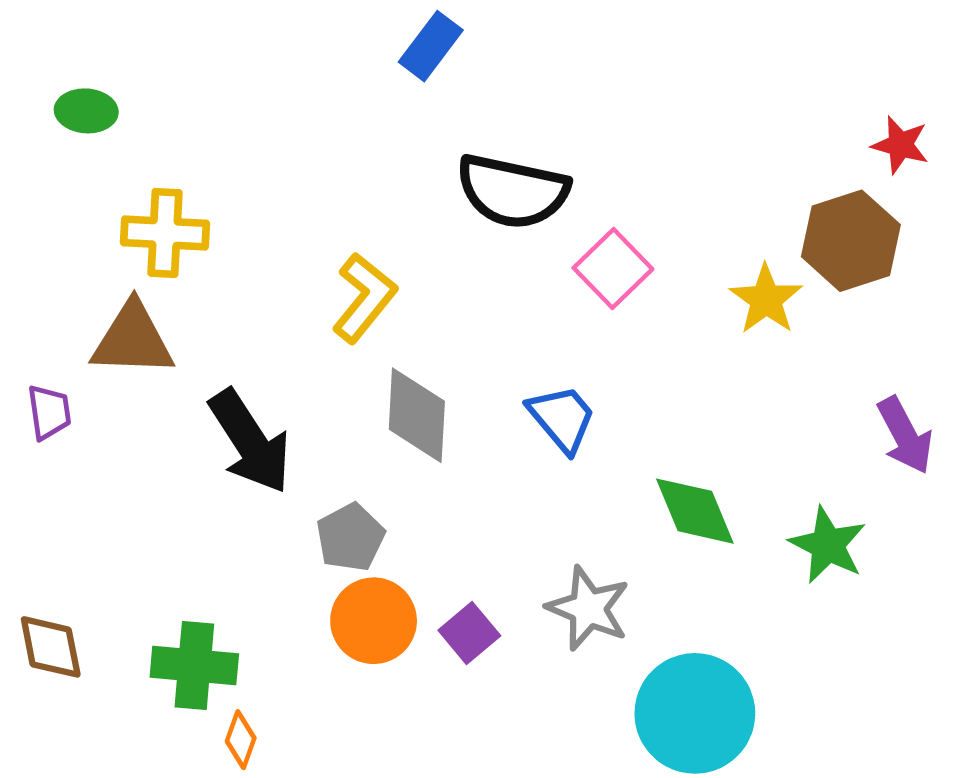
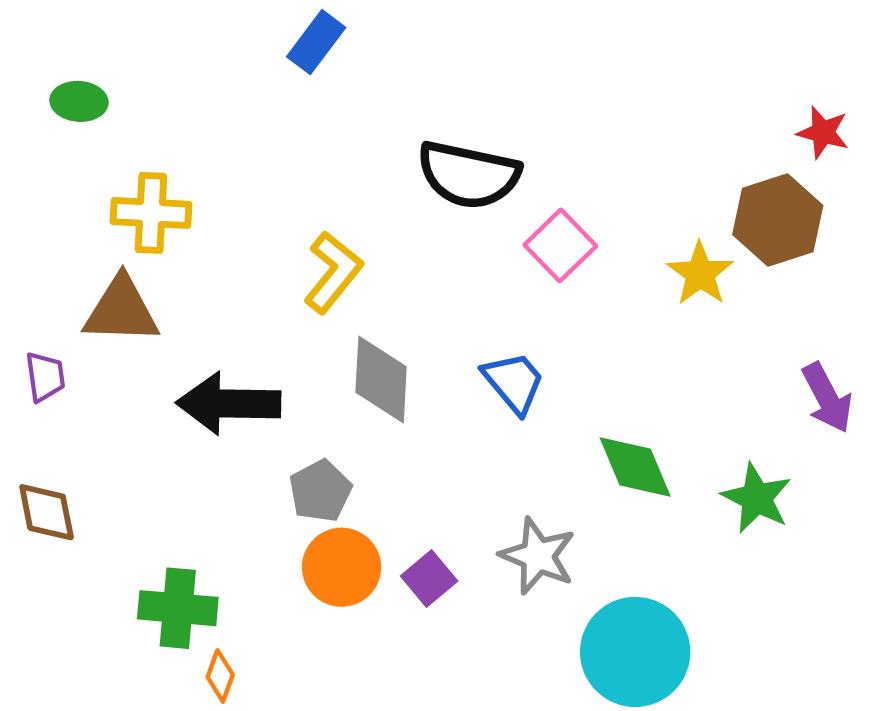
blue rectangle: (431, 46) -> (316, 42), moved
black arrow: (250, 442) -> (229, 403), turned 124
brown diamond: (51, 647) -> (47, 512), moved

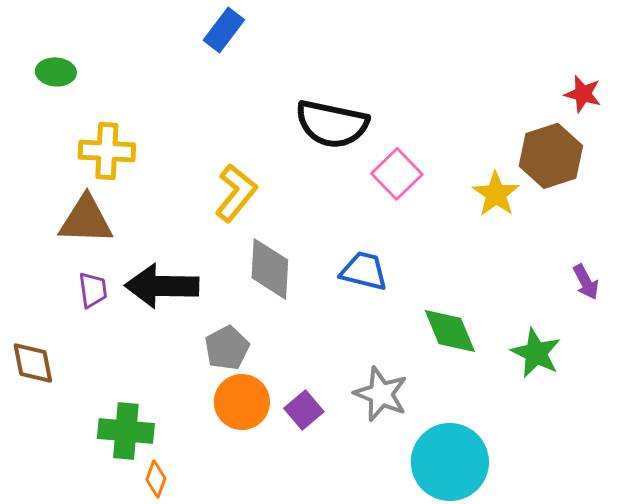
purple trapezoid: (45, 377) -> (93, 290), moved
blue trapezoid: (514, 382) -> (364, 271), turned -36
purple arrow: (827, 398) -> (586, 282), size x0.7

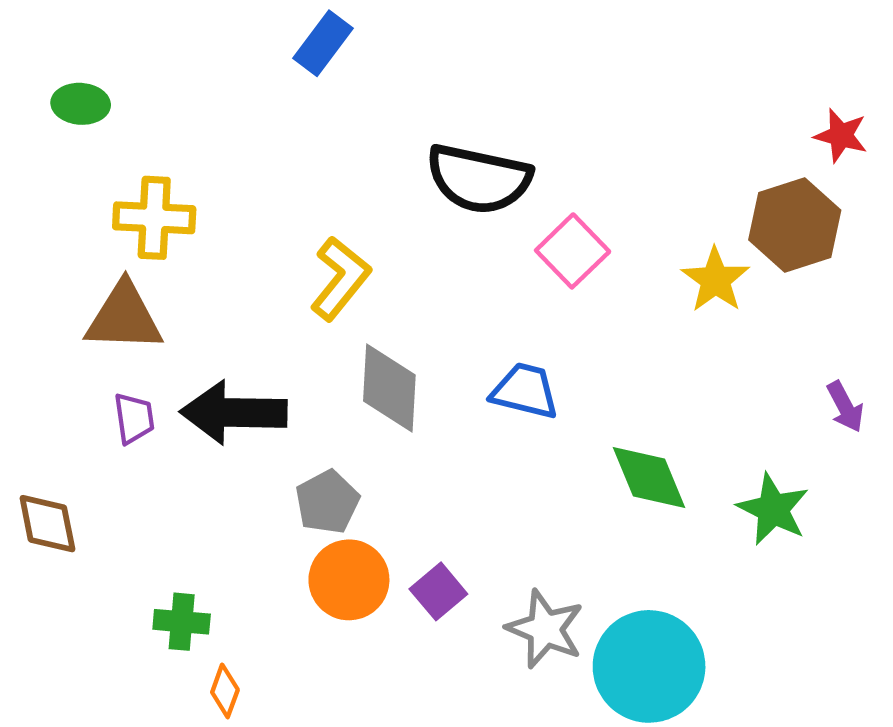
gray star: (381, 394) -> (545, 629), moved
green cross: (126, 431) -> (182, 622), size x0.7

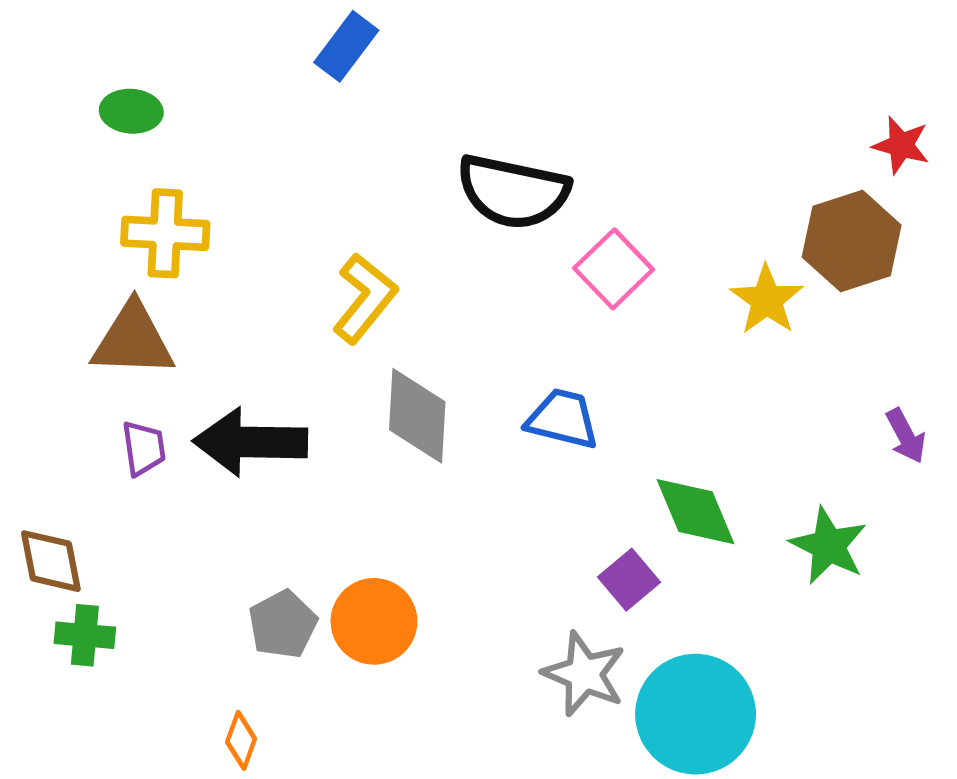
green ellipse: (81, 104) -> (131, 111), moved
gray pentagon: (327, 502) -> (283, 624), moved
purple square: (438, 591) -> (629, 580), moved
green cross: (182, 622) -> (85, 635), moved

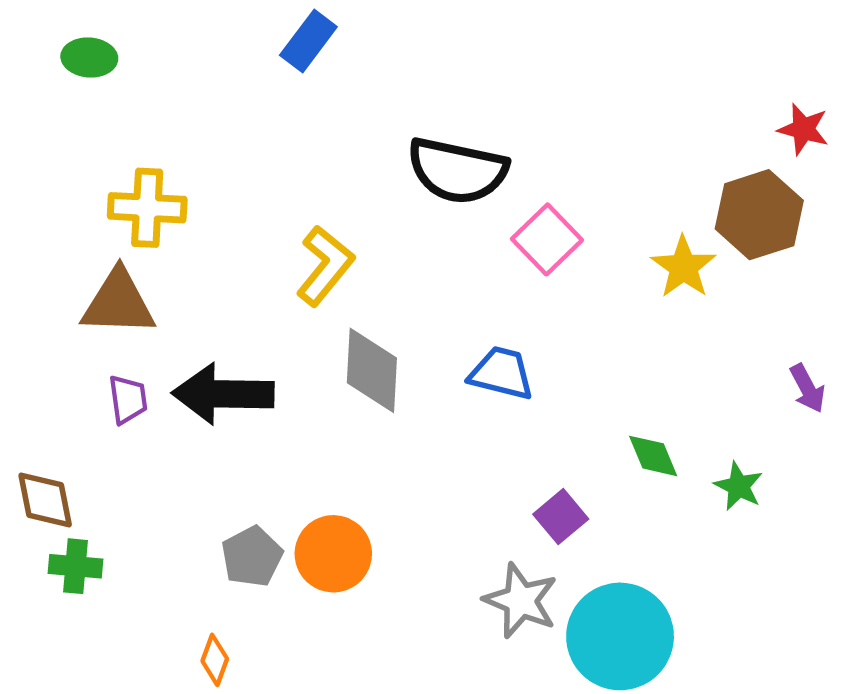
green ellipse: (131, 111) -> (89, 58), moved
green diamond: (696, 512) -> (653, 456), moved, size x0.7
green star: (828, 546) -> (739, 486), size x0.7

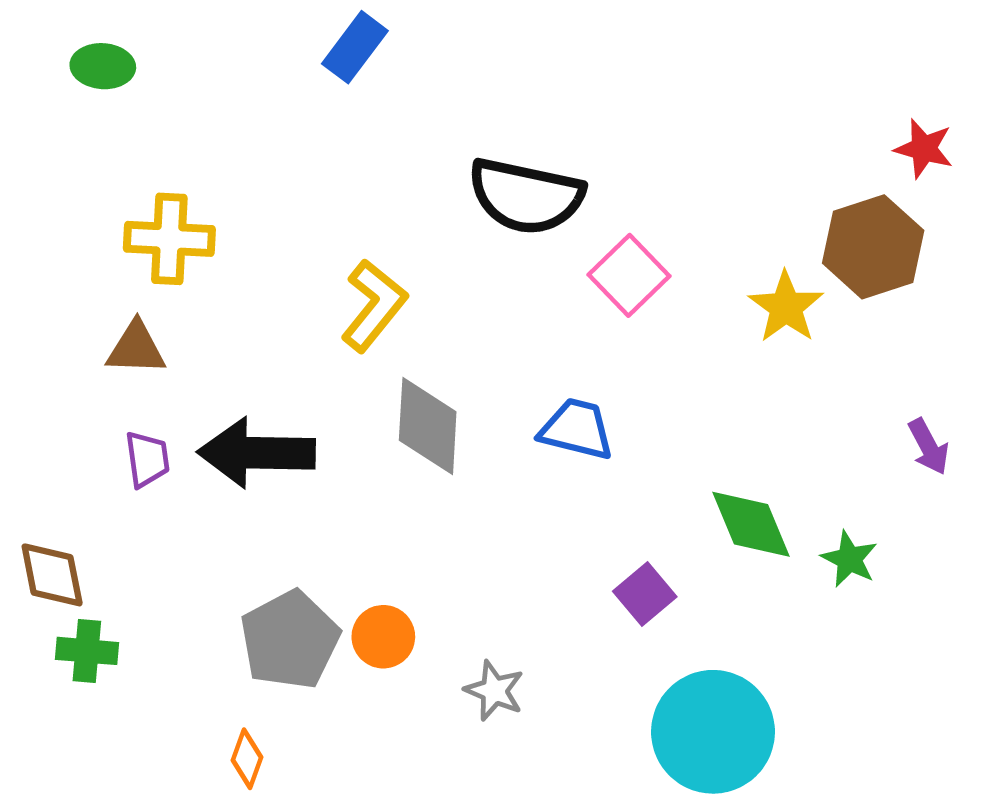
brown triangle: (118, 303) -> (136, 348), size x0.7
green diamond: (653, 456) -> (751, 524), size x1.4
orange circle: (333, 554) -> (383, 637), size x0.7
gray pentagon: (252, 557) -> (290, 640), size x1.4
gray star: (521, 601) -> (494, 691), moved, size x0.7

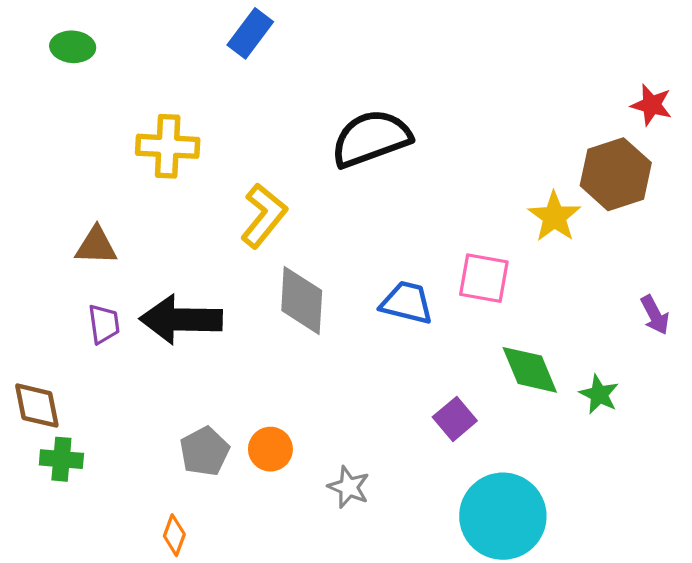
black semicircle: (526, 196) -> (371, 138), turned 148
yellow cross: (169, 239) -> (168, 146), moved
pink square: (629, 275) -> (484, 278), moved, turned -36
gray pentagon: (290, 640) -> (205, 451), size x0.7

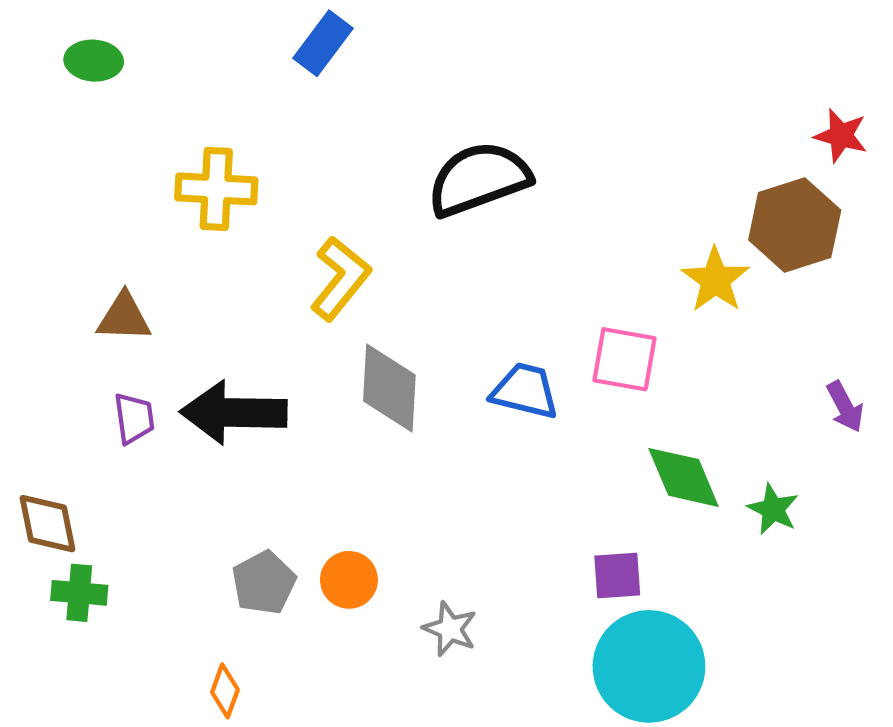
purple square: (455, 419) -> (617, 576), moved, turned 36

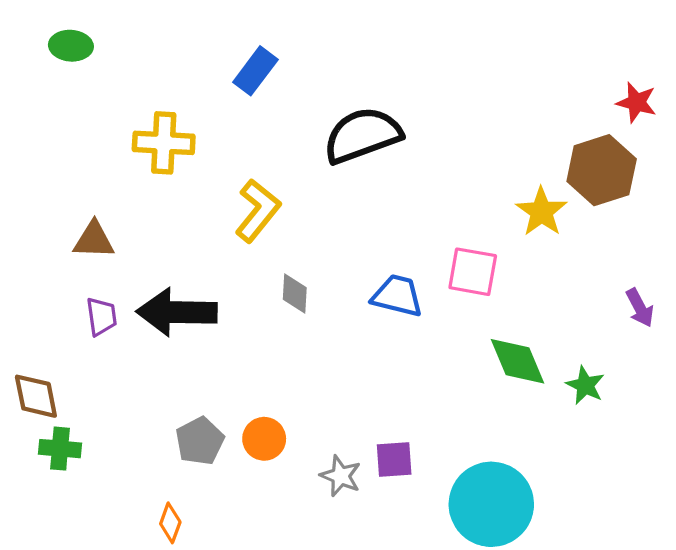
blue rectangle: (323, 43) -> (255, 71), moved
gray diamond: (389, 388) -> (295, 294), size x0.6
purple square: (617, 576) -> (394, 460), moved

